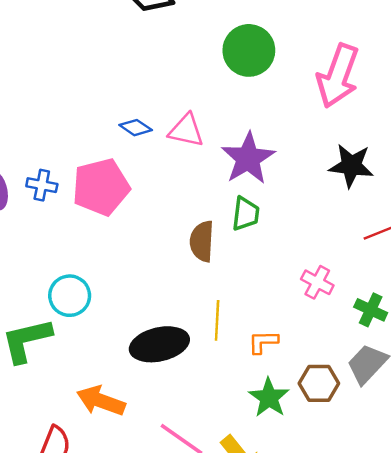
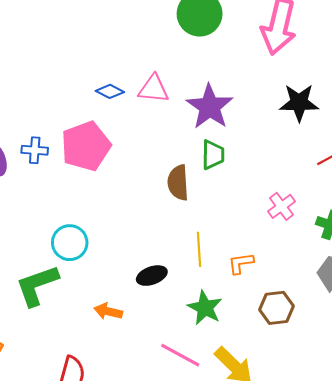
pink cross: (317, 282) -> (281, 206), turned 32
black ellipse: (159, 344) -> (152, 276), size x0.6
brown hexagon: (319, 383) -> (277, 308), moved
green star: (269, 398) -> (205, 308), moved
orange arrow: (101, 401) -> (108, 311), moved, size x0.7

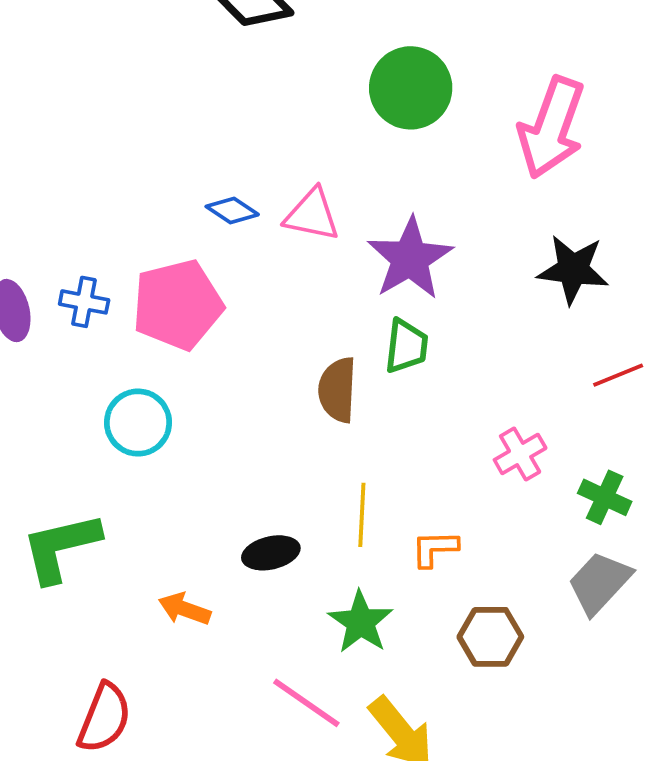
cyan circle: (70, 243) -> (138, 423), moved

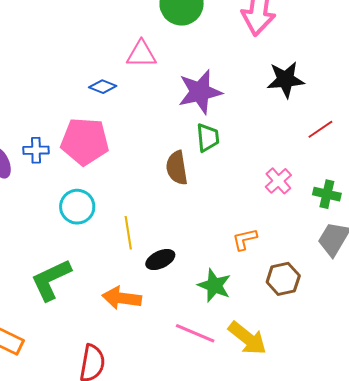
pink triangle: (312, 215) -> (141, 54), moved
purple star: (410, 258) -> (200, 92), turned 30
pink pentagon: (178, 305) -> (85, 141), turned 30
yellow line: (362, 515) -> (128, 233), moved
orange arrow: (184, 609) -> (122, 298), size x1.4

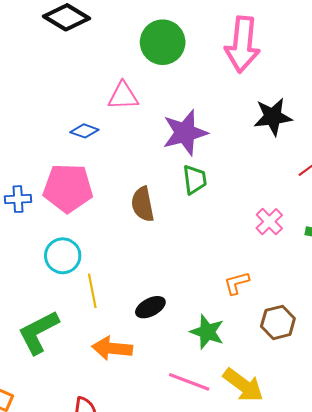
brown semicircle: (177, 168) -> (143, 204), moved
yellow line: (128, 233) -> (92, 291), moved

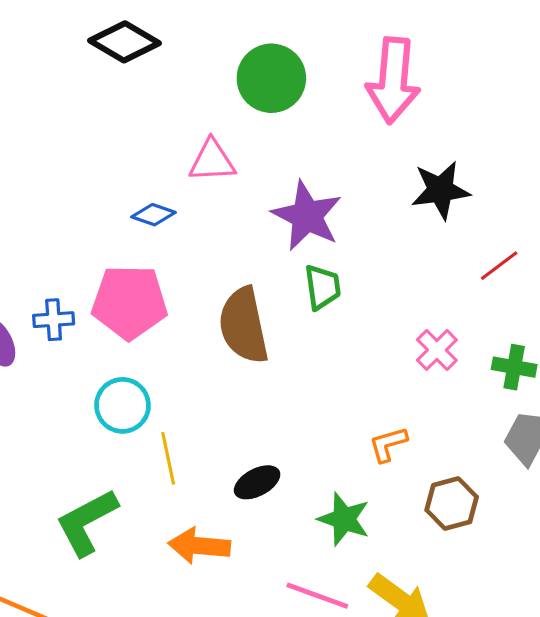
purple star: (185, 133) -> (307, 216), turned -30
brown semicircle: (143, 204) -> (244, 325), size x1.4

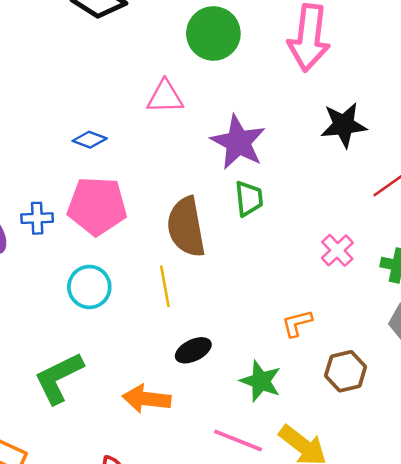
blue diamond: (154, 215) -> (90, 140), moved
yellow line: (168, 458) -> (165, 286), moved

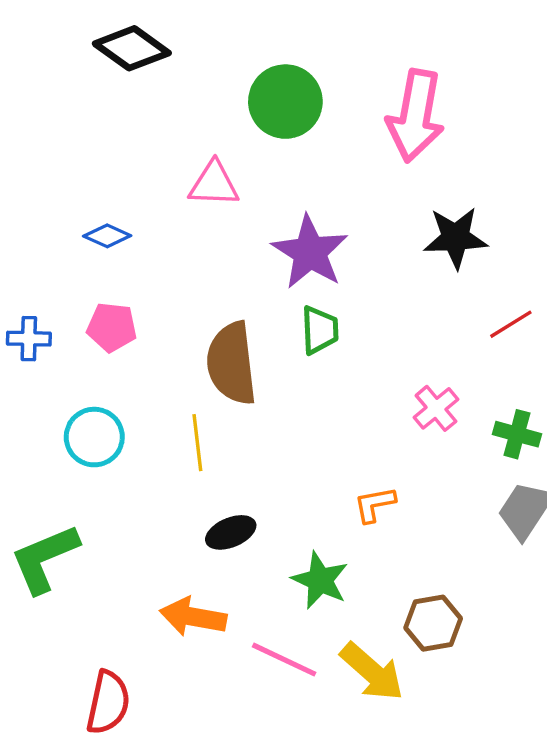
pink pentagon: (97, 206) -> (112, 327), size x0.6
brown hexagon: (346, 371) -> (433, 623), moved
orange arrow: (147, 399) -> (193, 617), moved

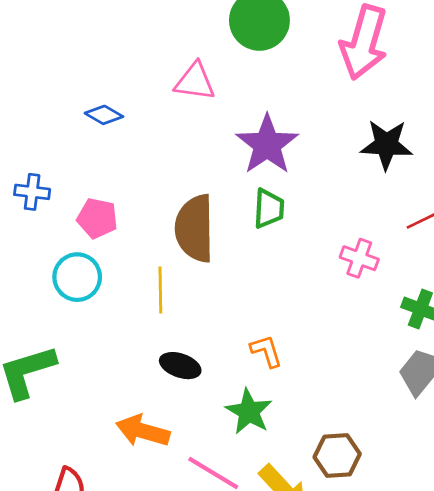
pink pentagon: (112, 327) -> (97, 218), moved
pink cross: (436, 408) -> (359, 258), moved, turned -36
orange L-shape: (375, 504) -> (266, 351), moved, turned 78
black ellipse: (231, 532) -> (180, 366), turned 36

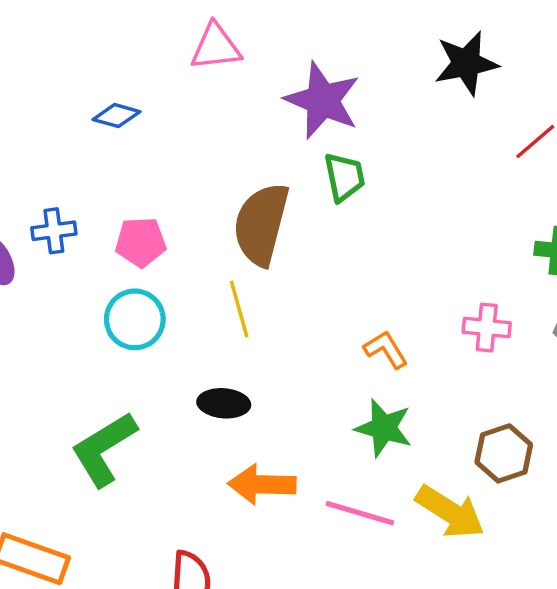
brown semicircle: (195, 228) -> (261, 224), turned 30
pink cross: (359, 258) -> (487, 328), moved
black ellipse: (180, 366) -> (224, 403), moved

